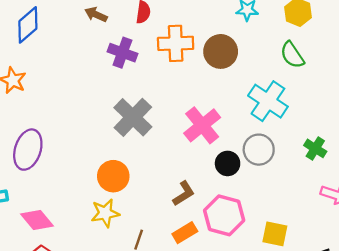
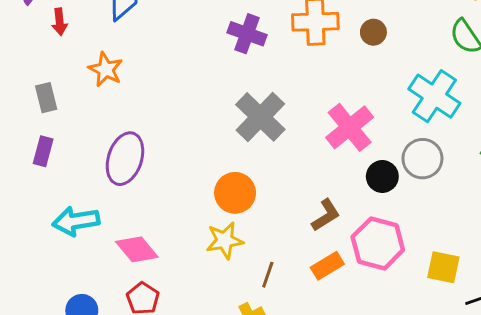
brown circle: (221, 51) -> (373, 32), size x0.6

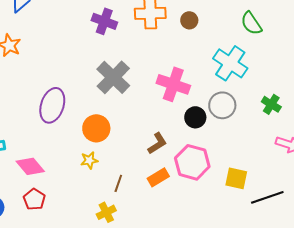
pink cross: (350, 127) -> (173, 84), turned -32
purple ellipse: (125, 159) -> (52, 105), moved
yellow star: (225, 240) -> (89, 160), size x0.7

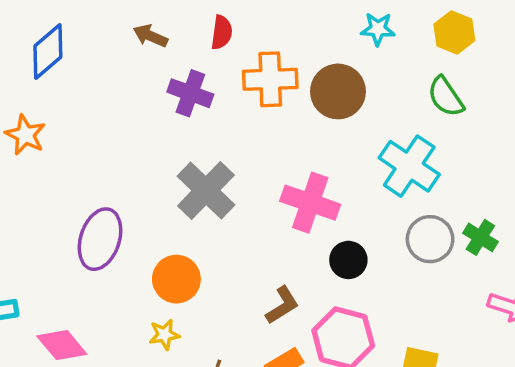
brown circle: (189, 20) -> (338, 91), size x1.8
gray circle: (222, 105) -> (430, 239), moved

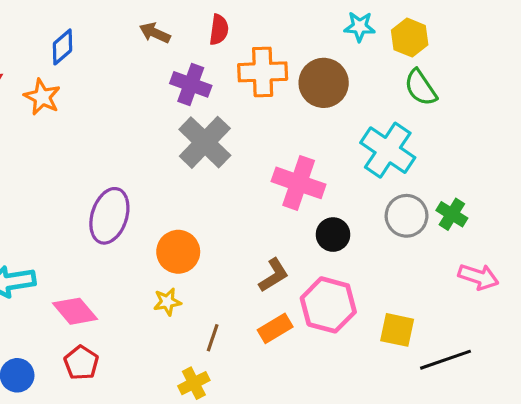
yellow hexagon: (454, 32) -> (410, 38), moved
blue diamond: (48, 52) -> (62, 47), size x0.7
orange star: (25, 135) -> (42, 97), moved
gray cross: (206, 190) -> (205, 142), moved

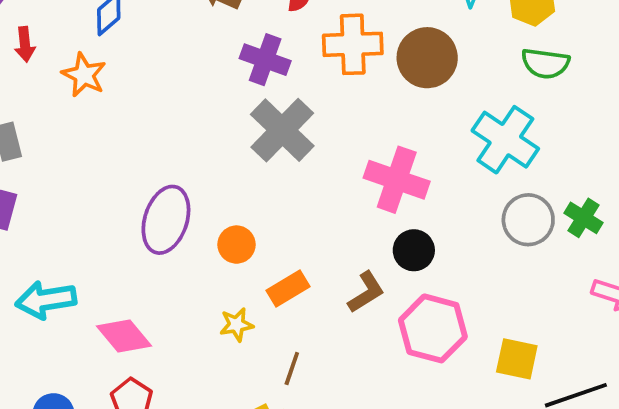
green semicircle: (421, 88) -> (545, 63), turned -48
black circle: (333, 235) -> (414, 250), moved
orange circle: (178, 252) -> (236, 245), moved, size x0.7
orange rectangle: (275, 328) -> (288, 288), moved

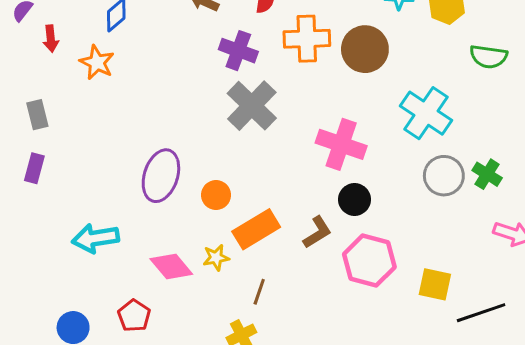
green semicircle: (545, 63) -> (489, 57), moved
orange rectangle: (288, 288) -> (256, 229), size x1.4
cyan arrow: (46, 300) -> (95, 238), moved
pink diamond: (124, 336) -> (171, 267), moved

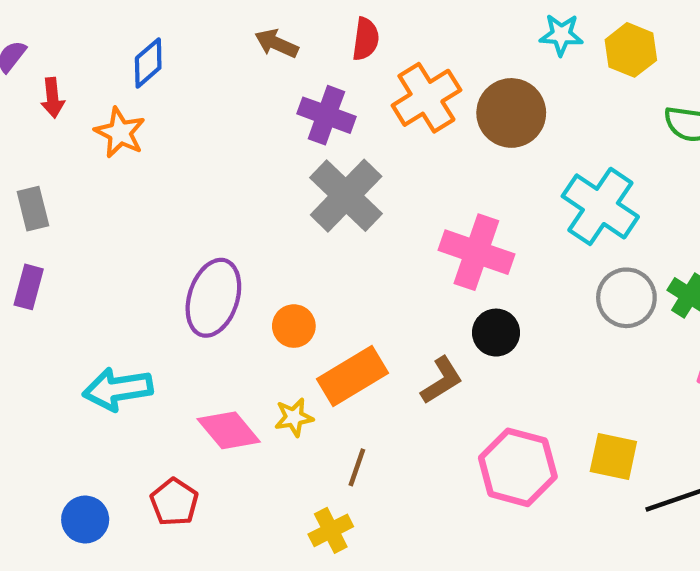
orange cross: (307, 39) -> (426, 98), turned -30
pink hexagon: (369, 261) -> (518, 467), moved

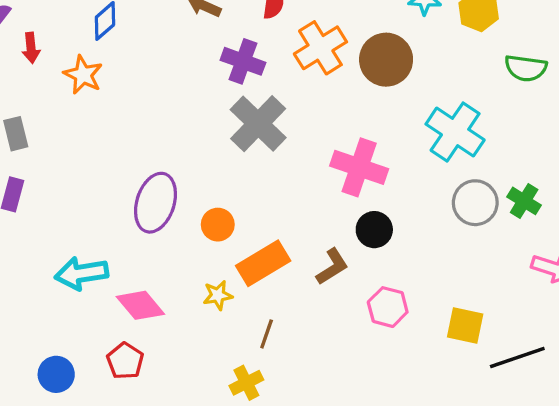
pink diamond: (229, 430) -> (140, 305), moved
pink hexagon: (518, 467) -> (388, 307), moved, size x0.7

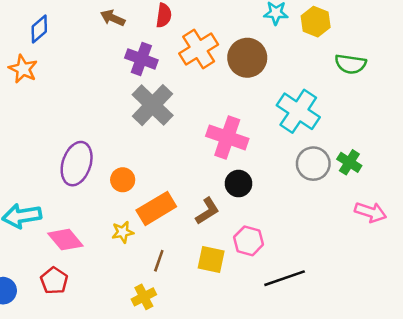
yellow square: (465, 326) -> (211, 260), moved
black line: (517, 358) -> (285, 278), moved

